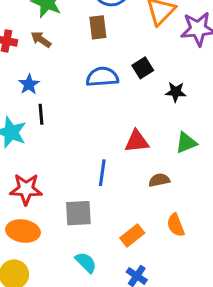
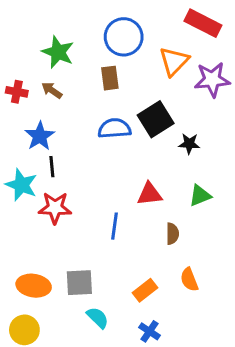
black square: (143, 68) -> (156, 119), size x1.6
blue star: (29, 84) -> (40, 136), size x1.4
brown semicircle: (159, 180) -> (172, 234), turned 102
red star: (26, 189) -> (55, 208), moved
gray square: (78, 213) -> (79, 283), moved

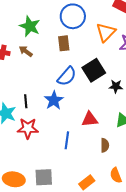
blue semicircle: (114, 128) -> (67, 76), turned 135
blue star: (40, 136) -> (54, 100), moved

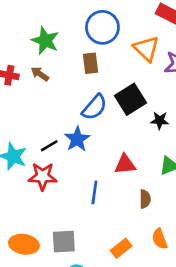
orange triangle: (106, 32) -> (146, 49), turned -30
black line: (26, 101) -> (49, 146), moved, turned 64

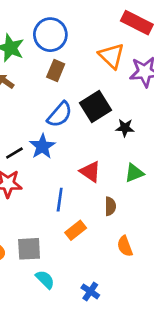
blue circle: (102, 27) -> (50, 35), moved
brown rectangle: (90, 63) -> (56, 71), turned 30
red triangle: (125, 164) -> (90, 172), turned 40
orange rectangle: (121, 248) -> (76, 230), moved

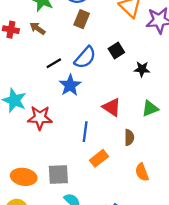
black square: (96, 106) -> (116, 50), size x0.6
black line: (14, 153) -> (54, 63), moved

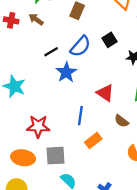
red star: (40, 118) -> (38, 126), moved
brown semicircle: (129, 137) -> (121, 121), turned 128

